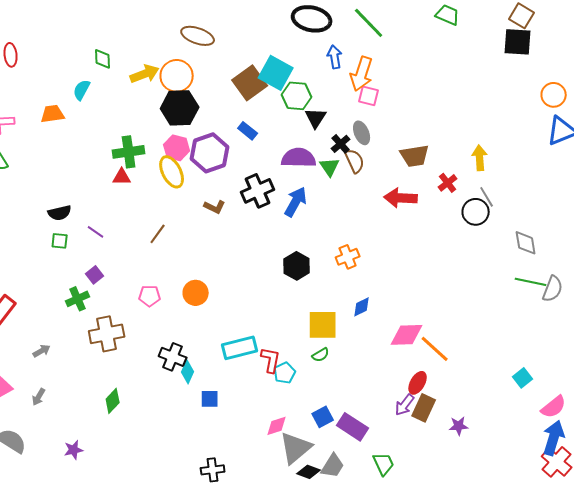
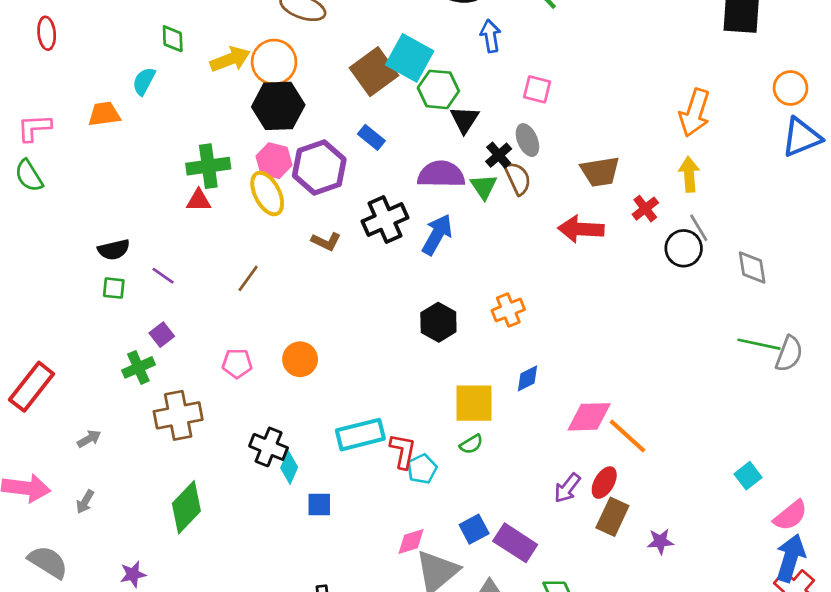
orange arrow: (362, 74) -> (695, 113), moved
gray diamond: (526, 243) -> (752, 267), moved
green diamond: (113, 401) -> (186, 507), size x1.5
purple arrow: (405, 405) -> (567, 488), moved

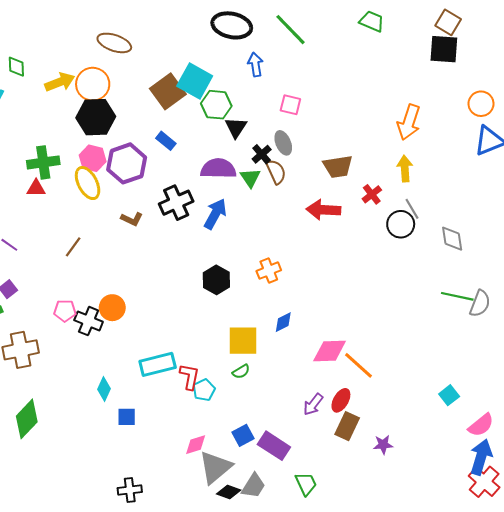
black cross: (269, 447) -> (89, 321), moved

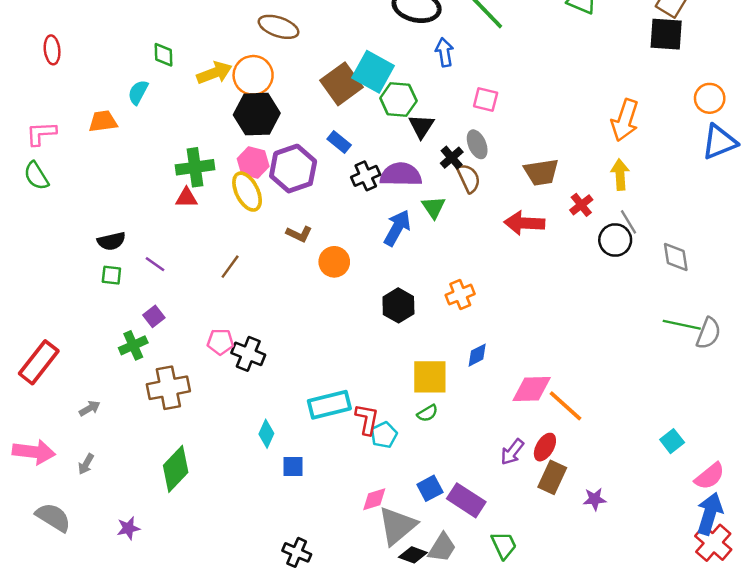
green triangle: (250, 178) -> (434, 207), moved
black cross: (176, 203) -> (366, 176), moved, size x0.7
orange circle: (112, 308) -> (334, 262), moved
black cross: (130, 490) -> (297, 552), turned 30

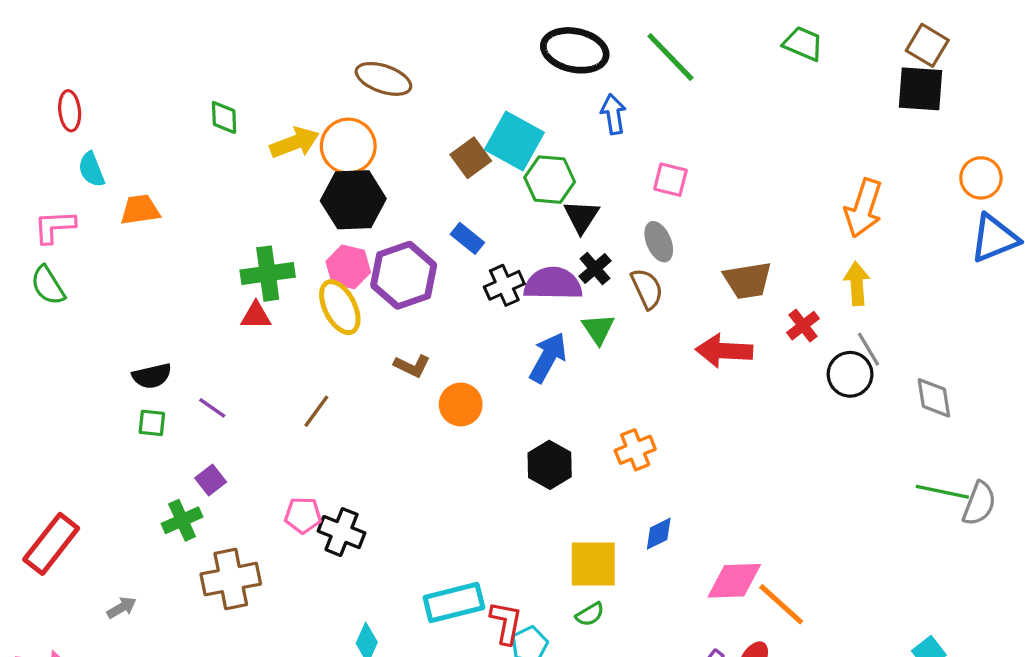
brown square: (342, 84) -> (471, 158), size x0.7
cyan semicircle: (138, 92) -> (91, 170), moved, turned -50
black cross: (452, 158) -> (595, 269), moved

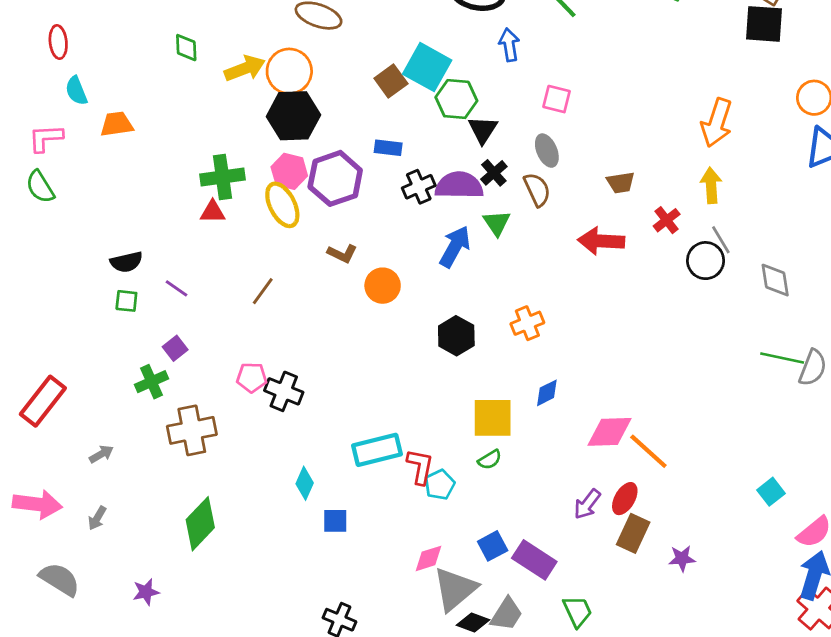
blue rectangle: (467, 238) -> (388, 148), turned -32
brown trapezoid: (748, 280) -> (621, 183), size x0.7

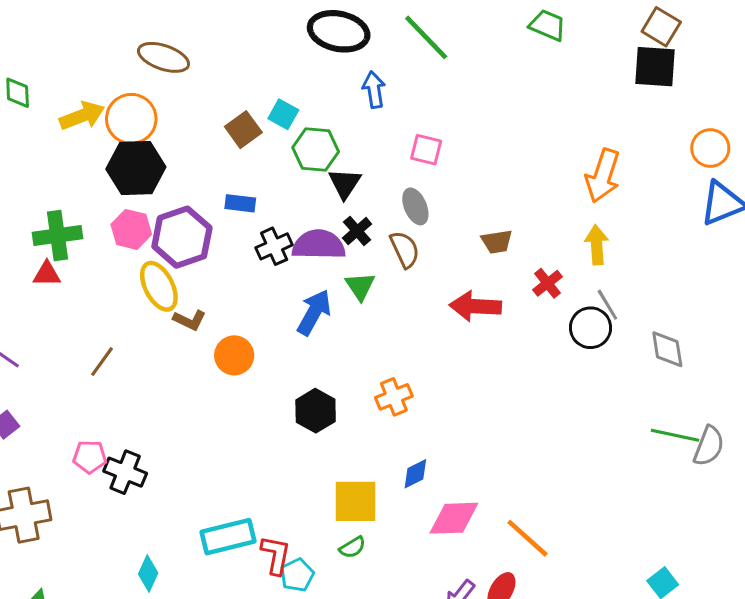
cyan square: (427, 67) -> (283, 114), size x0.6
yellow ellipse: (282, 205) -> (159, 286), moved
pink diamond: (609, 432) -> (454, 518), moved

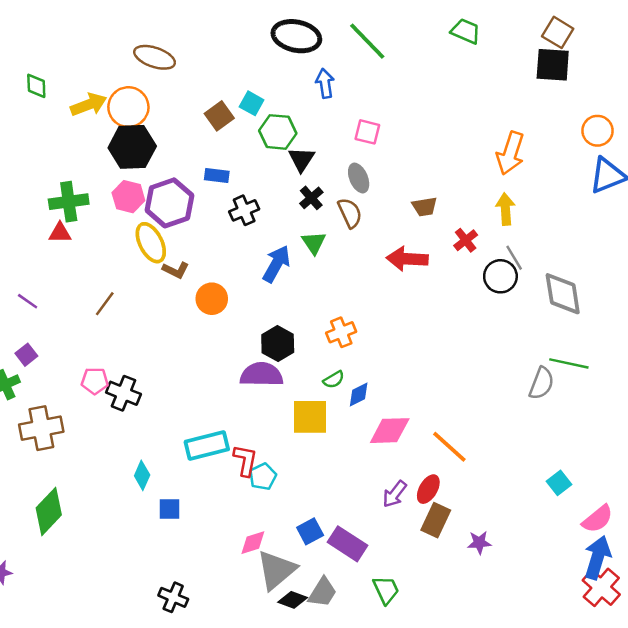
purple semicircle: (319, 245) -> (262, 375), moved
gray diamond: (667, 349) -> (563, 294), size x1.4
gray semicircle: (709, 446) -> (542, 383), moved
green semicircle: (352, 547) -> (334, 380), moved

